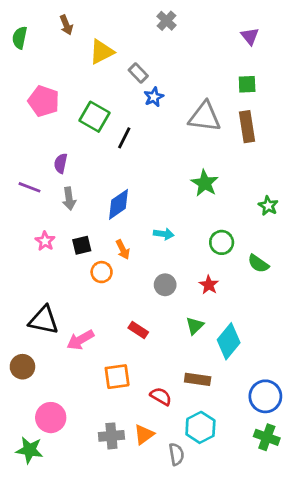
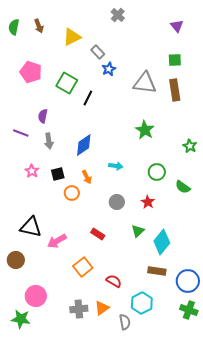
brown arrow: (66, 25) -> (39, 26), moved
orange square: (117, 377) -> (83, 267), turned -30
brown rectangle: (198, 379) -> (157, 271), moved

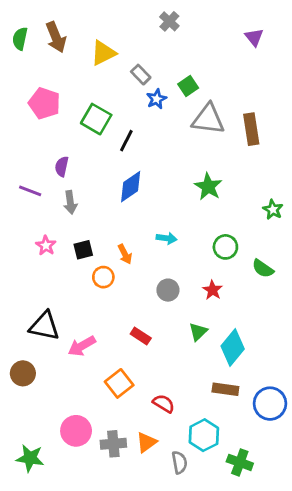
brown arrow: (39, 26) -> (56, 37), size x1.5
green square: (175, 60) -> (188, 86), moved, turned -32
blue diamond: (84, 145) -> (131, 187), moved
pink circle: (36, 296) -> (76, 431), moved
green cross: (189, 310) -> (240, 462), moved

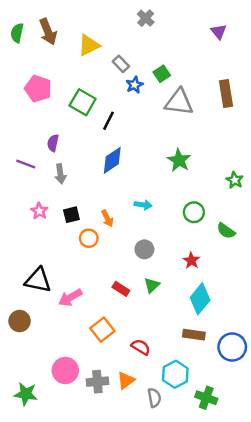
brown rectangle: (251, 129) -> (226, 94), moved
red star: (213, 290) -> (191, 260), moved
green triangle: (198, 332) -> (152, 285), moved

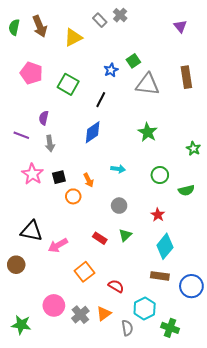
gray rectangle: (121, 64) -> (100, 20), moved
black line: (109, 121) -> (101, 100), moved
pink star: (39, 211) -> (32, 174), size x1.5
green semicircle: (226, 231) -> (186, 190), turned -49
gray cross: (97, 382) -> (80, 315), turned -36

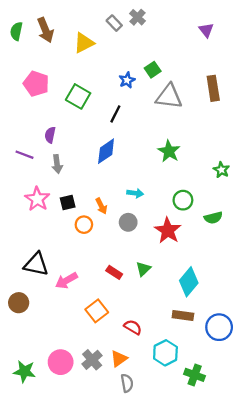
gray circle: (119, 206) -> (128, 222), moved
red star: (158, 215) -> (168, 230), moved, size x1.6
pink circle: (54, 305) -> (61, 362), moved
gray semicircle: (127, 328) -> (127, 383), moved

